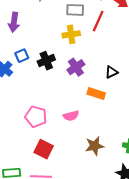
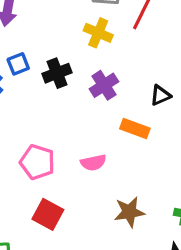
yellow cross: (71, 34) -> (98, 33), turned 30

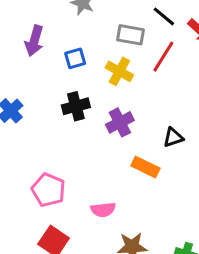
blue square: (18, 64) -> (75, 58), moved
pink semicircle: (93, 163) -> (103, 210), moved

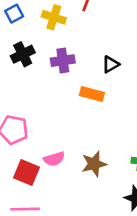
purple cross: (120, 122) -> (63, 61), turned 30
pink semicircle: (103, 210) -> (54, 159), moved

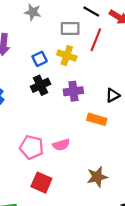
blue square: (14, 14) -> (40, 59), moved
pink semicircle: (54, 159) -> (61, 145), moved

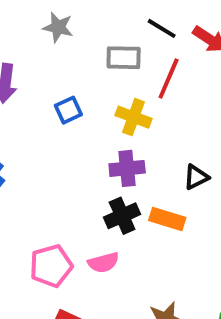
yellow cross: (67, 55) -> (133, 117), moved
black cross: (41, 85) -> (122, 216), moved
pink pentagon: (32, 147) -> (51, 266), turned -30

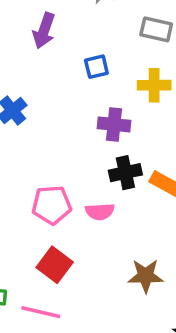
yellow cross: (133, 117) -> (154, 85), turned -32
purple cross: (127, 168) -> (114, 124), moved

